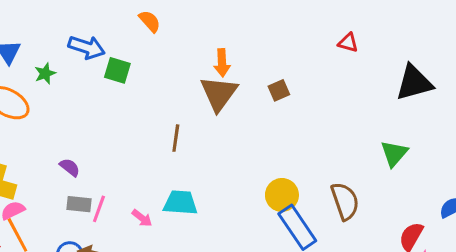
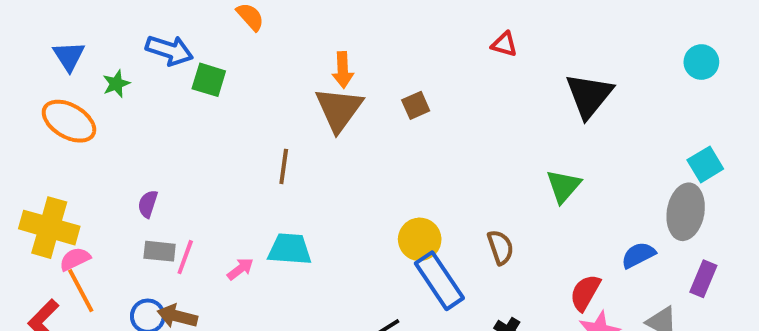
black triangle: (414, 83) -> (589, 96), turned -36
purple semicircle: (70, 167) -> (148, 204), turned -110
brown semicircle: (345, 201) -> (500, 247), size x0.7
pink arrow: (142, 218) -> (240, 269), turned -75

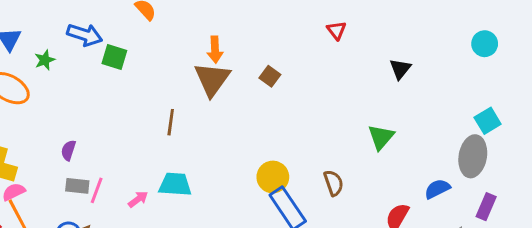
red triangle: (504, 44) -> (337, 30), turned 36
black triangle: (589, 96) -> (400, 69), size x0.6
brown square: (416, 105) -> (270, 76), turned -30

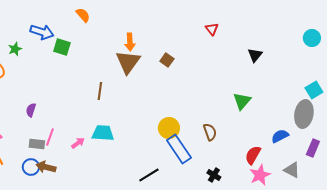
gray rectangle: (77, 186) -> (37, 144), moved

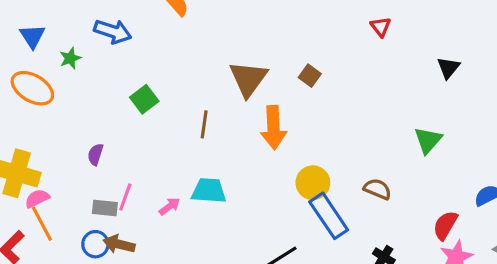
orange arrow: (130, 42) -> (273, 128), moved, size x1.5
green square: (62, 47) -> (144, 99), moved, turned 36
brown semicircle: (210, 132) -> (378, 189), turned -48

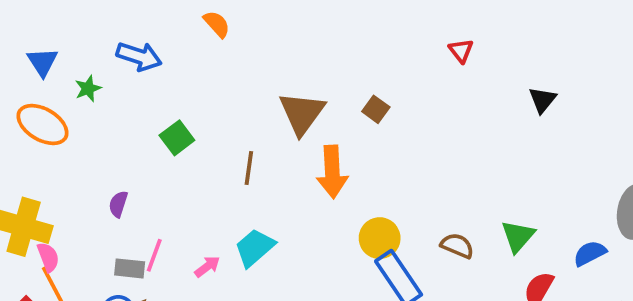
green triangle: (428, 140) -> (518, 236), moved
cyan trapezoid: (209, 191) -> (255, 248), turned -45
pink semicircle: (37, 198) -> (48, 257), turned 95

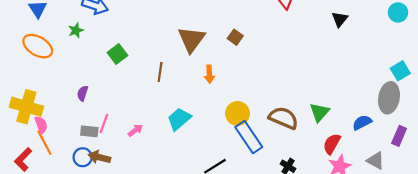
green star: (88, 89) -> (76, 30), moved
black triangle: (542, 100) -> (340, 19), moved
orange arrow: (332, 172) -> (209, 74), size x0.6
brown semicircle: (457, 246) -> (284, 118), size x1.5
cyan trapezoid: (255, 248) -> (179, 119), moved

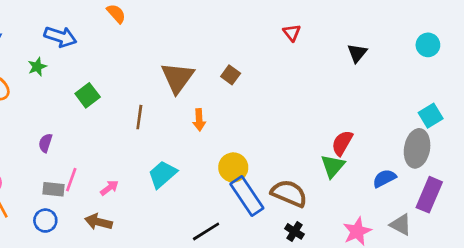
brown semicircle: (284, 118) -> (289, 193), moved
purple rectangle: (399, 136) -> (429, 195), size x1.4
red semicircle: (332, 144) -> (342, 143), moved
brown arrow: (99, 157) -> (98, 222), moved

